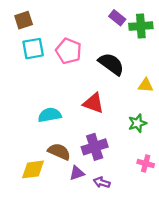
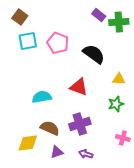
brown square: (24, 20) -> (20, 17), turned -35
yellow triangle: (146, 85) -> (119, 79), moved
purple triangle: (77, 173) -> (57, 152), moved

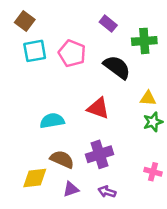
purple rectangle: (99, 15) -> (108, 24), moved
green cross: (119, 22) -> (144, 41), moved
green star: (116, 104) -> (153, 122), moved

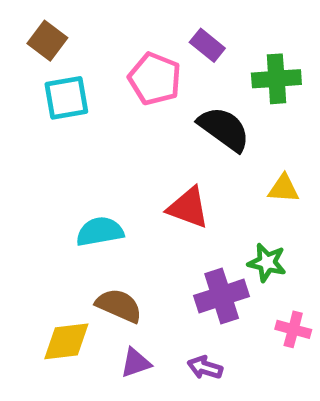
pink pentagon: (72, 53) -> (155, 79), moved
green star: (153, 122) -> (267, 263), moved, turned 30
purple cross: (99, 154) -> (222, 296), moved

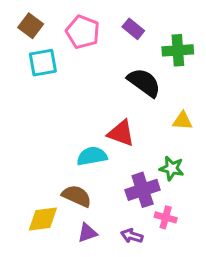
pink pentagon: (155, 79) -> (83, 32), moved
cyan semicircle: (100, 232) -> (92, 156), moved
pink cross: (293, 329) -> (166, 217), moved

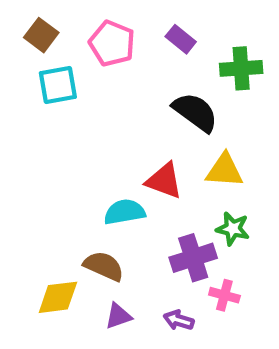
yellow triangle: (182, 121) -> (224, 170), moved, size x1.4

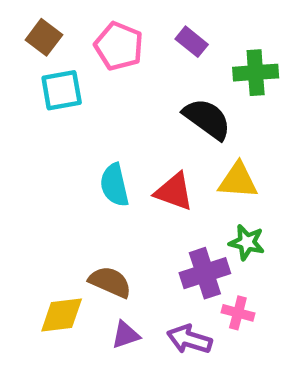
cyan semicircle: (125, 212) -> (114, 185), moved, turned -93
purple arrow: (179, 320) -> (189, 339), size x1.4

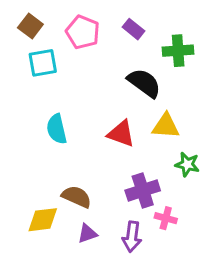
cyan semicircle: (114, 185) -> (57, 129), moved
green star: (247, 242) -> (187, 164), moved
purple arrow: (189, 339) -> (132, 237), turned -100

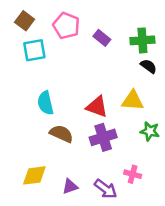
purple rectangle: (133, 29) -> (102, 38), moved
black semicircle: (144, 83) -> (149, 66), moved, size x0.6
purple cross: (143, 190) -> (103, 137), moved
brown semicircle: (77, 197) -> (61, 134), moved
purple arrow: (132, 237) -> (106, 189), turned -60

